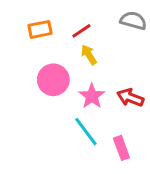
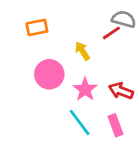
red line: (81, 31) -> (111, 33), moved
pink rectangle: (121, 148) -> (115, 125), moved

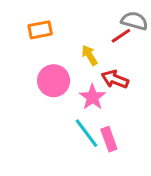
red arrow: (121, 91) -> (115, 79), moved
pink rectangle: (115, 125) -> (109, 139), moved

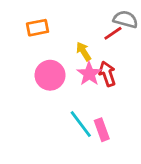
red arrow: (115, 79) -> (107, 74), turned 50
pink star: (92, 97) -> (89, 74), moved

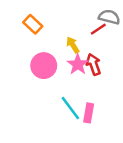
orange rectangle: (37, 28) -> (33, 24), turned 54
pink rectangle: (102, 130) -> (89, 113), turned 30

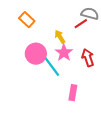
red arrow: (94, 64) -> (88, 58), moved
cyan line: (70, 108) -> (52, 67), moved

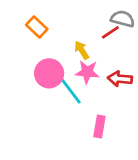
pink star: (64, 53) -> (87, 72), turned -30
red arrow: (88, 58) -> (120, 79), turned -66

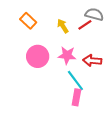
yellow arrow: (82, 50) -> (63, 26), moved
cyan line: (71, 91) -> (75, 81), moved

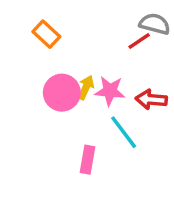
yellow arrow: (63, 26) -> (86, 87), moved, turned 56
pink rectangle: (76, 97) -> (88, 160), moved

